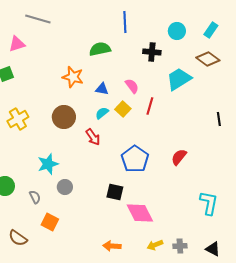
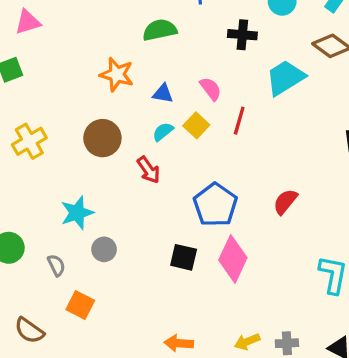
pink diamond: (140, 213) -> (233, 259), moved, turned 52

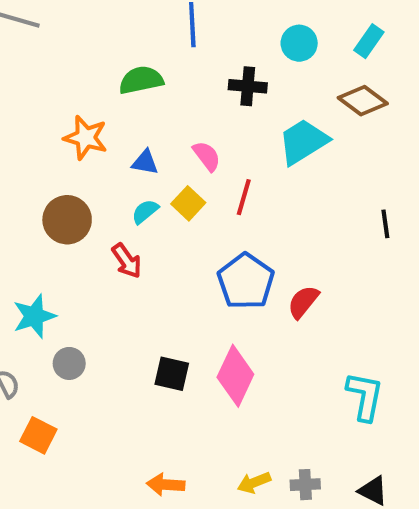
blue pentagon: (215, 205) -> (246, 281), moved

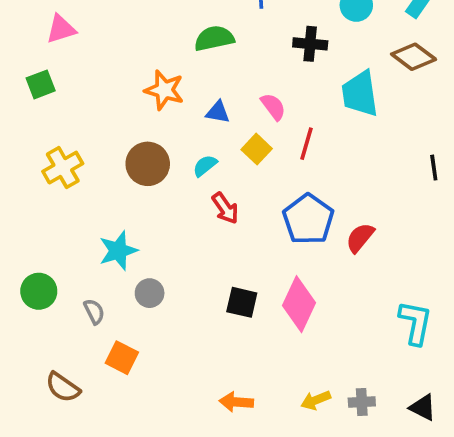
cyan trapezoid: (303, 142) -> (360, 94), turned -66
cyan semicircle: (145, 212) -> (205, 166), moved
red arrow: (127, 261) -> (225, 208), moved

